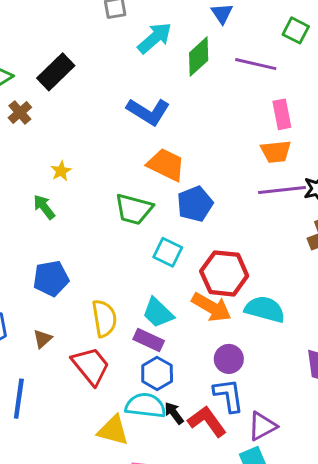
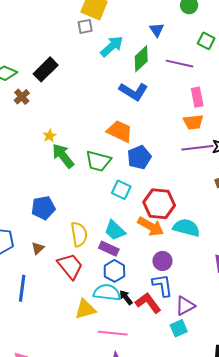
blue L-shape: (148, 112) -> (133, 91), moved
green arrow: (44, 207) -> (63, 156), moved, size x1.5
yellow triangle: (113, 430) -> (85, 309), turned -30

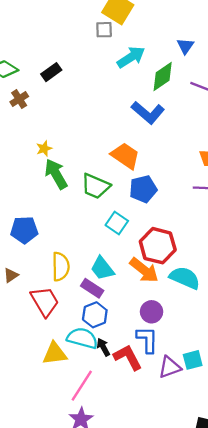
black rectangle: (46, 69) -> (51, 72), size x0.7
cyan square: (179, 328) -> (193, 360), moved
pink line: (113, 333) -> (82, 386), turned -72

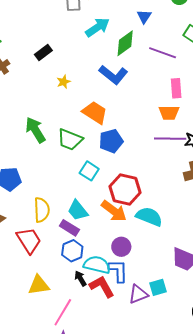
black rectangle: (51, 72) -> (43, 53), moved
yellow star: (44, 149) -> (64, 82), moved
cyan semicircle: (82, 338) -> (97, 265), moved

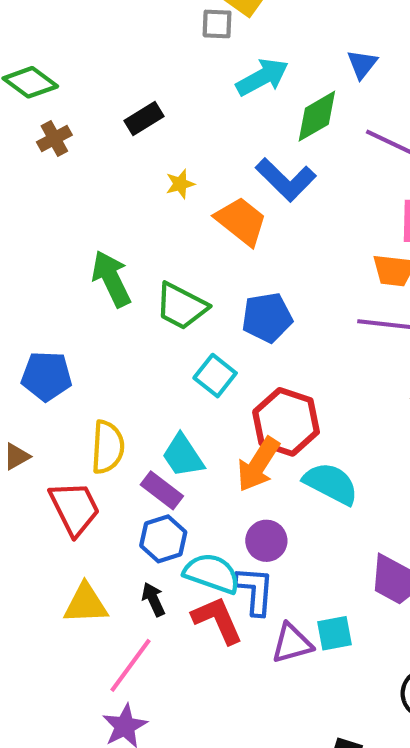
orange trapezoid: (95, 113) -> (241, 221), moved
orange arrow: (114, 211) -> (258, 464), turned 80
black arrow: (80, 278) -> (153, 599), moved

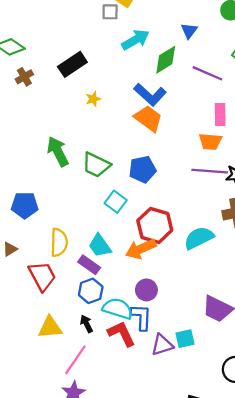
black rectangle: (144, 119) -> (72, 64), size x1.4
orange trapezoid: (241, 221) -> (148, 118), moved
orange arrow: (258, 464) -> (141, 249), turned 36
cyan semicircle: (331, 484) -> (199, 238), moved, turned -52

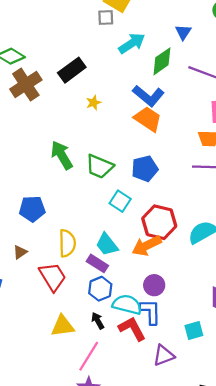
brown cross: (24, 77) -> (26, 84), size x1.8
purple triangle: (162, 345) -> (164, 355), moved

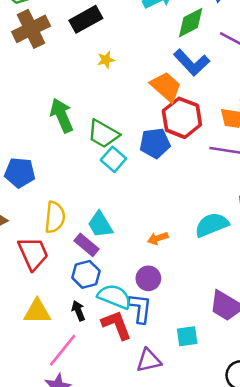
blue L-shape: (148, 96) -> (192, 62), moved
cyan square: (120, 201) -> (113, 159), moved
red hexagon: (159, 222) -> (182, 118), moved
orange arrow: (147, 246) -> (158, 238), moved, size x0.6

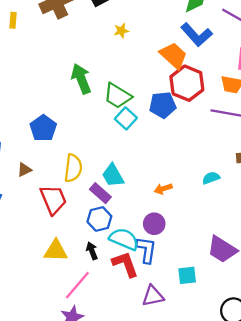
blue pentagon: (20, 173) -> (43, 128), turned 30
cyan semicircle: (212, 225) -> (211, 178), size x0.6

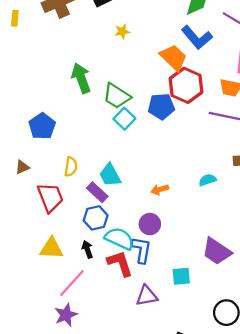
yellow semicircle: (73, 168) -> (71, 167), size x0.7

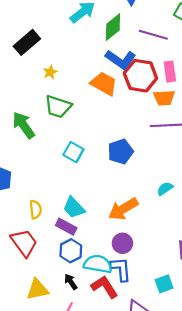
red hexagon: (186, 85) -> (140, 76), moved
green trapezoid: (117, 96) -> (58, 107), moved
blue pentagon: (161, 106) -> (120, 152), moved
orange arrow: (160, 190) -> (123, 209), size x1.8

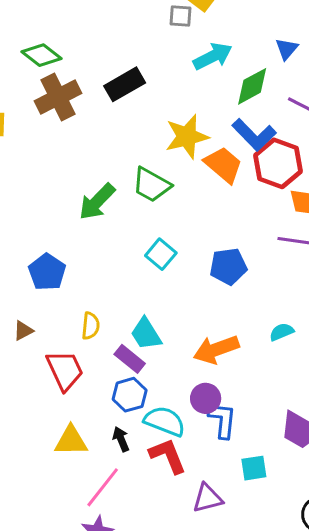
yellow star: (50, 72) -> (187, 137), moved, size x2.0
green arrow: (24, 125) -> (97, 202), turned -112
blue L-shape: (121, 269) -> (222, 420), moved

